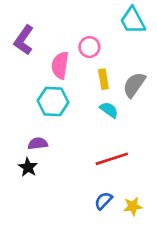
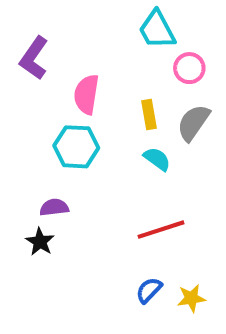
cyan trapezoid: (133, 20) -> (157, 30), moved
pink circle: (89, 47) -> (189, 68), moved

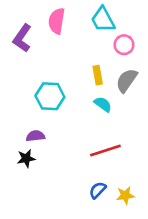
pink semicircle: (86, 94) -> (57, 21), moved
black star: (40, 242) -> (26, 158), turned 30

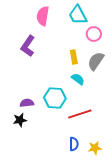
purple L-shape: (22, 38) -> (28, 46), moved
cyan hexagon: (50, 96) -> (55, 98), moved
blue semicircle: (98, 190) -> (74, 144), turned 136

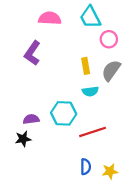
pink semicircle: (43, 16) -> (50, 18), turned 84
cyan semicircle: (78, 79) -> (90, 91), turned 136

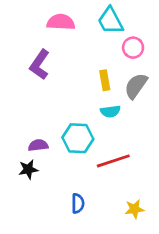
blue semicircle: (86, 167) -> (78, 203), moved

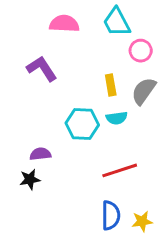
purple L-shape: (40, 65) -> (42, 69), turned 112
cyan hexagon: (78, 138) -> (82, 124), moved
blue semicircle: (78, 203) -> (111, 215), moved, size x1.4

